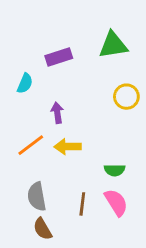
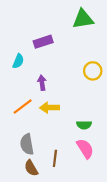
green triangle: (113, 45) -> (83, 19), moved
brown line: (82, 204) -> (55, 158), moved

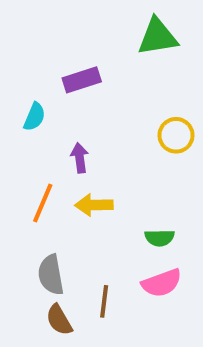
orange line: (23, 107) -> (43, 203), turned -30
pink semicircle: (85, 149) -> (162, 283), turned 102

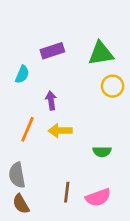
green triangle: (158, 37) -> (101, 53), moved
gray semicircle: (51, 275) -> (17, 175), moved
pink semicircle: (162, 283) -> (98, 197), moved
brown semicircle: (59, 320) -> (21, 204), moved

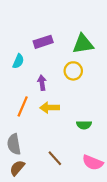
yellow circle: (113, 86) -> (73, 71), moved
brown line: (67, 192) -> (55, 158), turned -49
pink semicircle: (98, 197) -> (93, 163), moved, turned 42
brown semicircle: (21, 204) -> (17, 168), turned 70

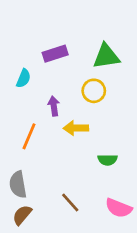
yellow arrow: (50, 108) -> (76, 128), moved

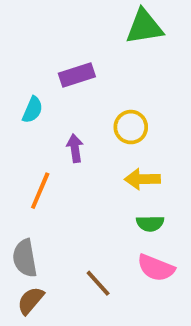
green triangle: (106, 56) -> (144, 27), moved
yellow arrow: (76, 128) -> (142, 179), moved
pink semicircle: (119, 208) -> (156, 268), moved

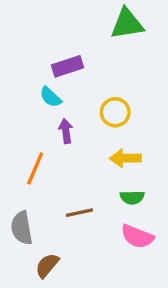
cyan semicircle: (32, 110) -> (51, 97), moved, turned 110
brown line: (98, 283) -> (79, 213), moved, turned -60
brown semicircle: (31, 301) -> (47, 265), moved

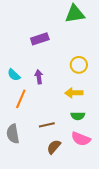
cyan semicircle: (51, 97) -> (14, 75), moved
yellow circle: (115, 112) -> (79, 65), moved
brown semicircle: (47, 265) -> (54, 147), moved

